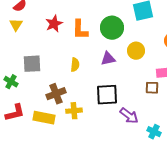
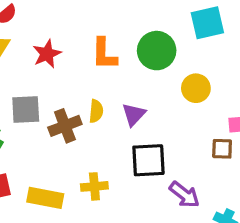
red star: (54, 24) -> (47, 54), moved
purple triangle: (108, 59) -> (134, 114), moved, turned -35
brown cross: (56, 94) -> (65, 126), moved

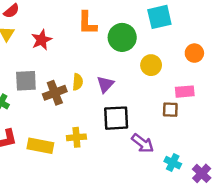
orange L-shape: (104, 54) -> (87, 23), moved

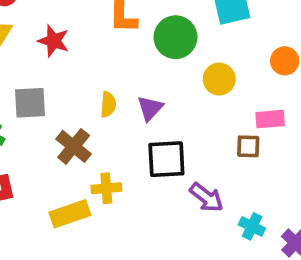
red star: (42, 40) -> (54, 41), turned -30
brown cross: (55, 93) -> (74, 146), moved, turned -30
yellow rectangle: (40, 146) -> (70, 214), moved, turned -30

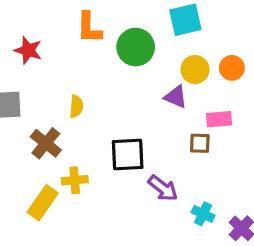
yellow circle: (219, 79) -> (195, 69), moved
purple triangle: (150, 108) -> (176, 97), moved, turned -50
yellow rectangle: (70, 214) -> (43, 203), turned -36

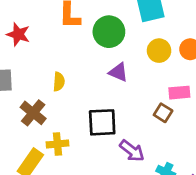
purple triangle: (176, 97) -> (118, 72), moved
brown square: (200, 143) -> (163, 113), turned 30

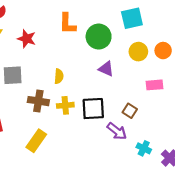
brown cross: (33, 113) -> (38, 101), turned -30
brown square: (163, 113) -> (130, 111), moved
yellow cross: (57, 144) -> (65, 105), moved

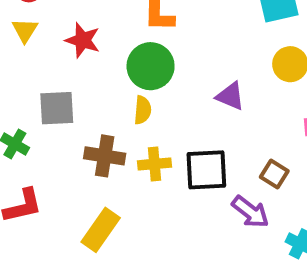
green circle: (99, 37) -> (151, 66), moved

